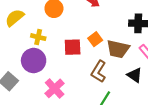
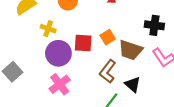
purple circle: (34, 61) -> (58, 53), moved
black triangle: (135, 75) -> (133, 84), moved

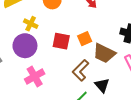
purple circle: (58, 53) -> (25, 46), moved

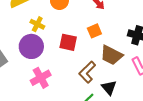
orange square: (85, 39) -> (94, 31), moved

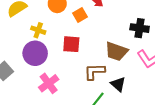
orange square: (94, 31) -> (80, 15), moved
brown L-shape: (87, 72) -> (94, 72), turned 50

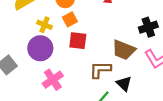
orange square: (80, 15) -> (70, 19), moved
black cross: (140, 28) -> (148, 27), turned -30

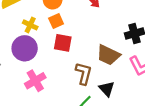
brown L-shape: (100, 70) -> (84, 73), turned 100

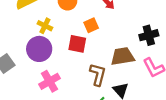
orange square: (56, 21) -> (91, 25), moved
brown trapezoid: (108, 55) -> (123, 56), turned 145

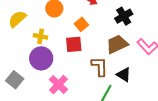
black cross: (149, 35) -> (124, 16), moved

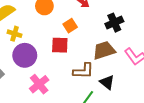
yellow cross: (41, 36) -> (15, 34), moved
brown L-shape: (100, 66) -> (83, 71), turned 85

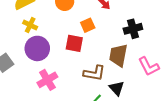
brown trapezoid: (104, 50) -> (118, 55), turned -70

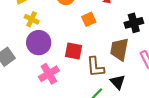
red square: (74, 43) -> (73, 51), moved
brown L-shape: (94, 73) -> (95, 67), turned 75

